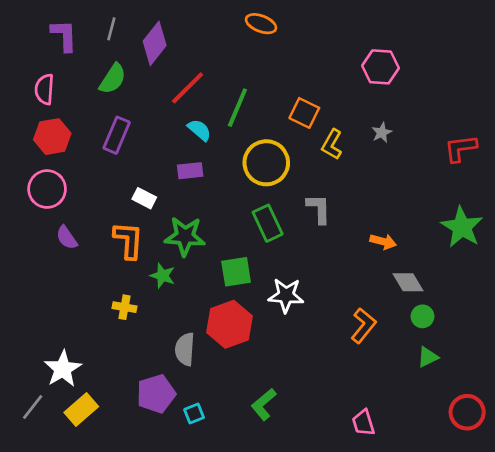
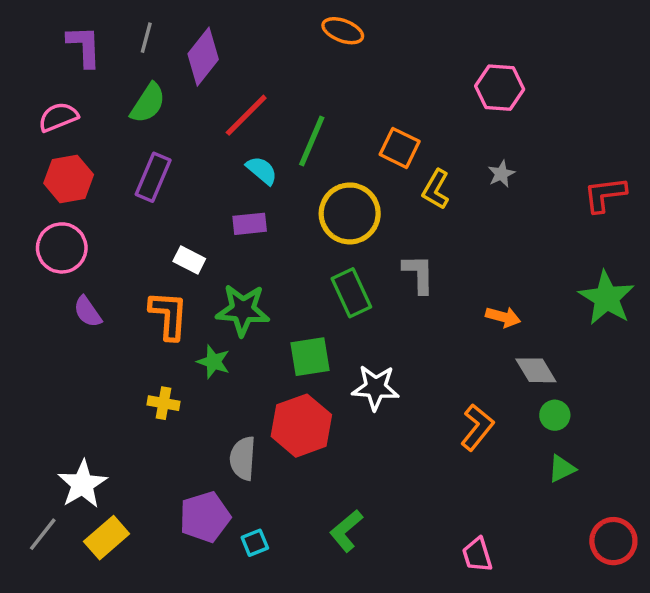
pink semicircle: (44, 89) -> (58, 117), turned 64

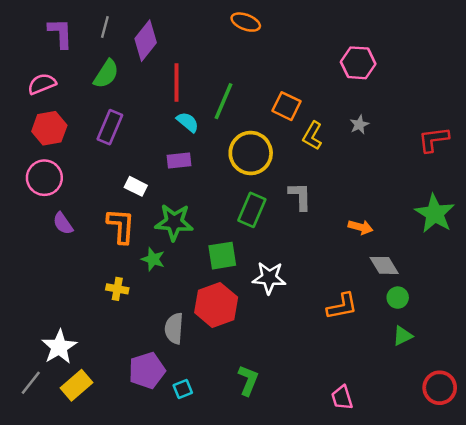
red line: (246, 115) -> (177, 83), turned -45
green rectangle: (351, 293) -> (252, 210), turned 48
orange L-shape: (477, 427) -> (342, 306), turned 40
green L-shape: (346, 531) -> (248, 380), turned 152

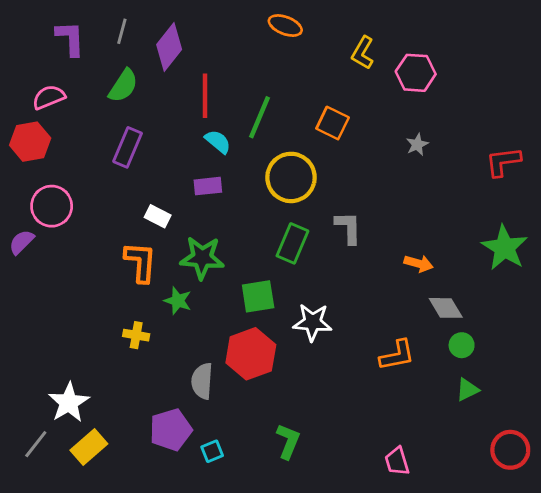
red hexagon: (49, 128) -> (30, 142), moved
yellow L-shape: (312, 136) -> (363, 53), moved
purple semicircle: (63, 223) -> (22, 242), moved, turned 80

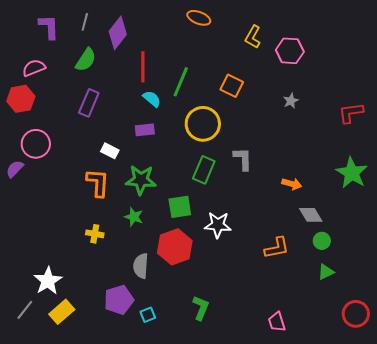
green star: (178, 301) -> (134, 217), moved

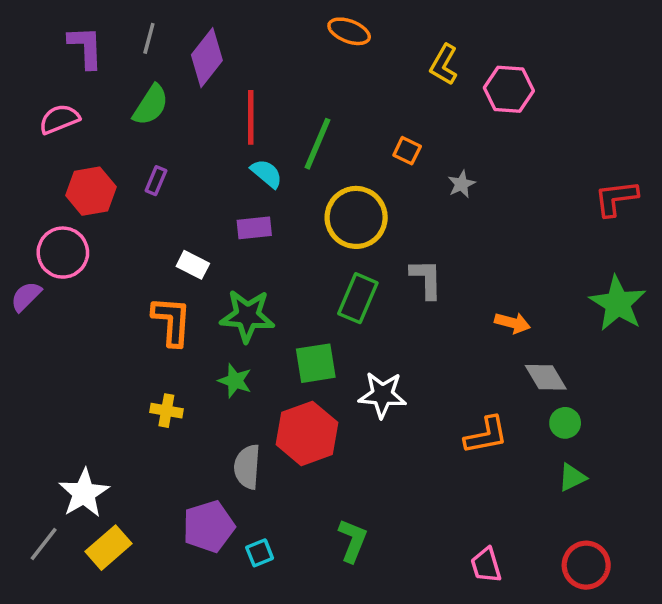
orange square: (232, 86) -> (407, 151), size x0.7
red hexagon: (21, 99) -> (91, 191), moved
gray star: (291, 101) -> (461, 184), moved
purple rectangle: (89, 103) -> (156, 181), size x0.6
red circle: (356, 314) -> (586, 565), moved

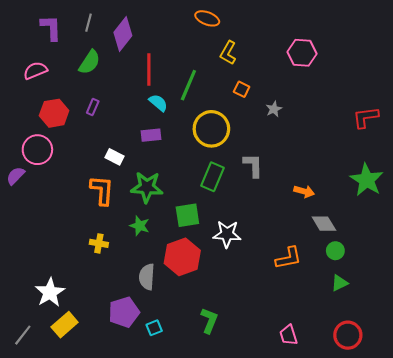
yellow L-shape: (444, 65) -> (228, 53), moved
gray line: (44, 544) -> (23, 335), moved

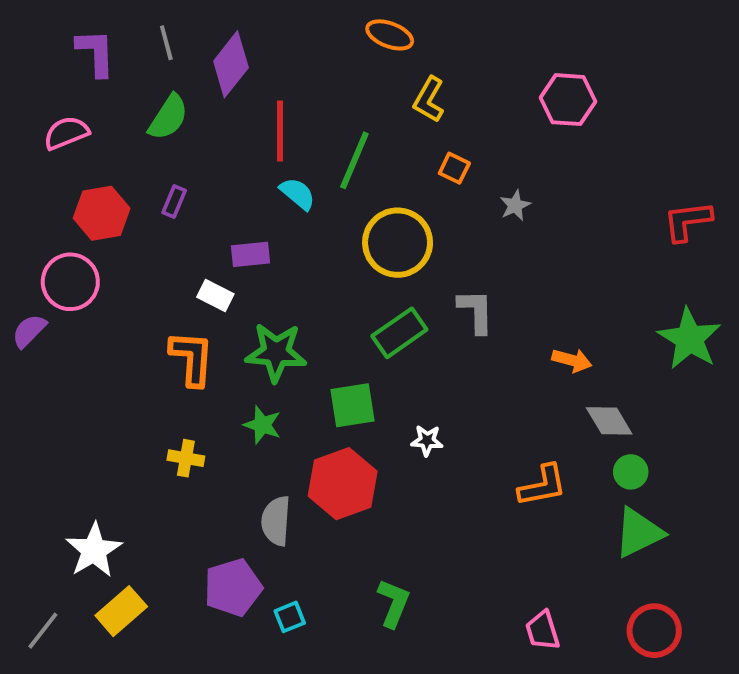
gray line: (88, 23) -> (166, 43), turned -30
purple rectangle: (151, 135) -> (251, 254), moved
green rectangle: (212, 177) -> (399, 333), turned 32
white star: (227, 234) -> (427, 441), size x0.6
green triangle: (340, 283) -> (639, 533), size x1.6

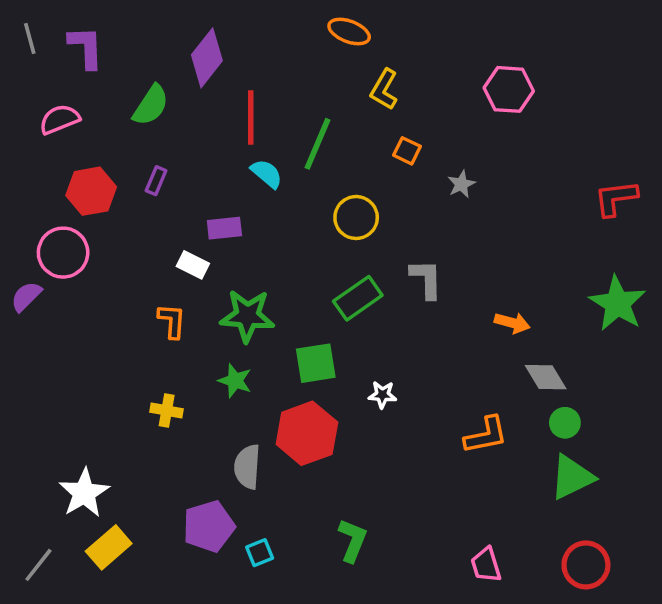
gray line: (166, 43) -> (30, 39), moved
yellow circle: (398, 243) -> (356, 217), size x0.7
orange L-shape: (192, 358) -> (172, 321), size x0.7

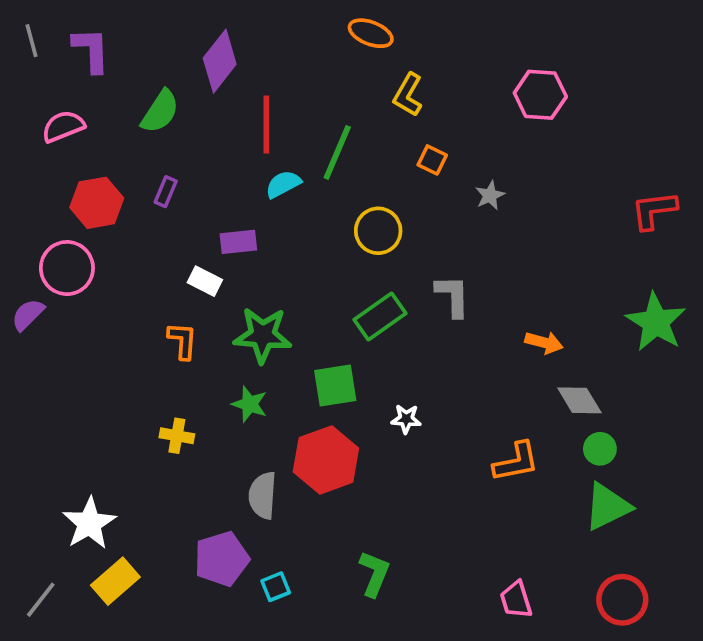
cyan semicircle: (267, 174) -> (283, 184), turned -68

